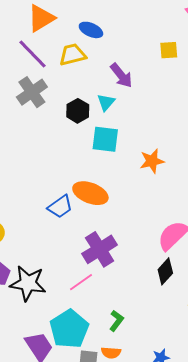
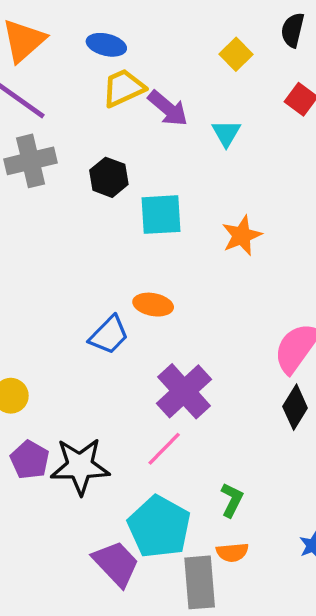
yellow square: (169, 50) -> (236, 54), turned -30
yellow trapezoid: (73, 55) -> (123, 88), moved
gray cross: (32, 92) -> (31, 161), turned 32
cyan triangle: (106, 102) -> (226, 133), moved
orange ellipse: (90, 193) -> (153, 305), size x0.7

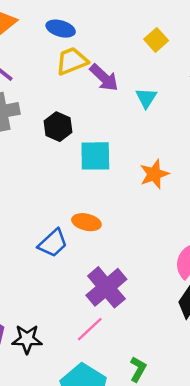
black star: (80, 466) -> (27, 339), size x0.7

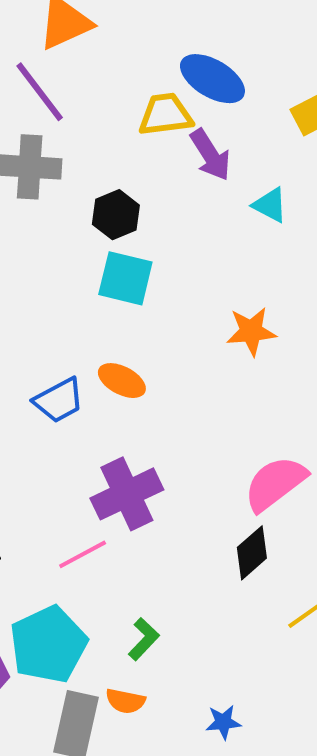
blue ellipse: (61, 29) -> (212, 79), moved, size x1.4
cyan triangle: (146, 98) -> (270, 205), turned -50
cyan square: (95, 156) -> (125, 278), moved

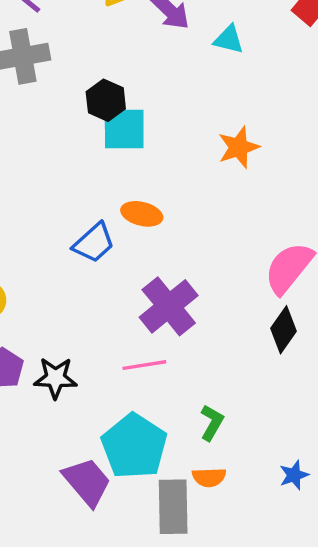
black hexagon: (116, 215) -> (106, 100), moved
pink line: (83, 554) -> (144, 365), turned 33

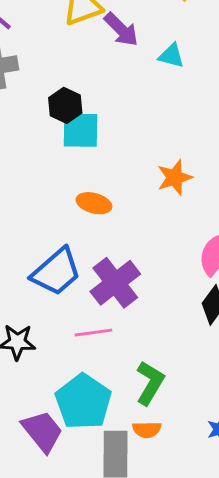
orange star: (238, 147) -> (175, 177), moved
blue trapezoid: (94, 243) -> (56, 272), moved, size x1.4
green L-shape: (212, 423) -> (150, 383), size x1.4

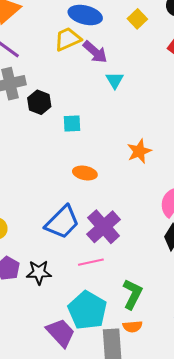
cyan triangle: (171, 56) -> (115, 80), moved, turned 48
black hexagon: (65, 105) -> (39, 102), moved
cyan square: (80, 130) -> (72, 123), size x0.7

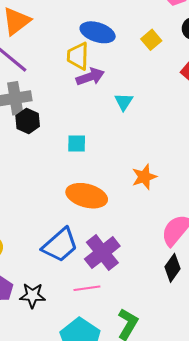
yellow trapezoid: (68, 39) -> (78, 56), turned -68
purple arrow: (95, 52) -> (90, 77), moved, turned -64
black hexagon: (39, 102) -> (28, 121), moved
orange ellipse: (85, 173) -> (87, 196), size x1.6

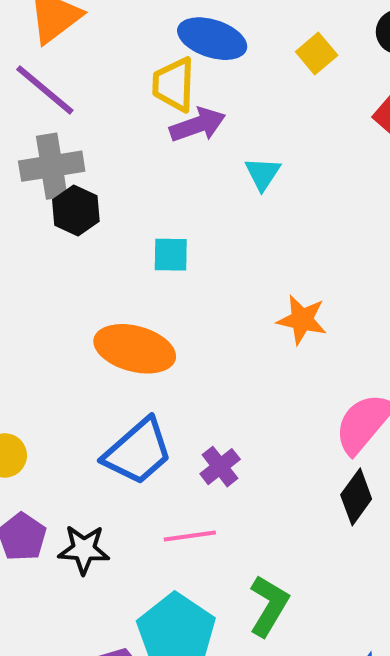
orange star: (144, 177) -> (302, 320), turned 30
orange ellipse: (87, 196) -> (135, 349), moved
purple cross: (102, 253) -> (220, 467), size x0.6

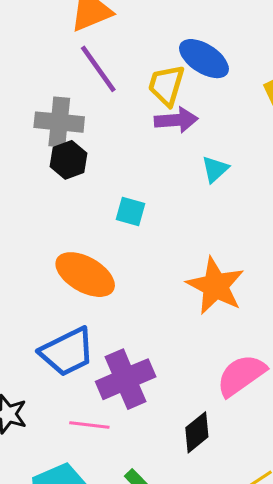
purple line: (45, 90) -> (98, 69), moved
orange star: (302, 320) -> (216, 286), size x1.5
purple cross: (220, 467) -> (126, 379), size x1.8
black diamond: (356, 497) -> (197, 432), moved

